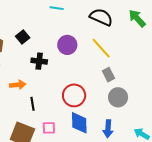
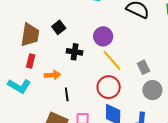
yellow line: (101, 48) -> (112, 60), moved

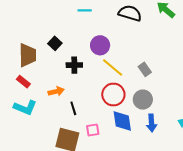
red rectangle: (31, 61) -> (23, 82), moved, turned -56
gray circle: (152, 90) -> (143, 100), moved

